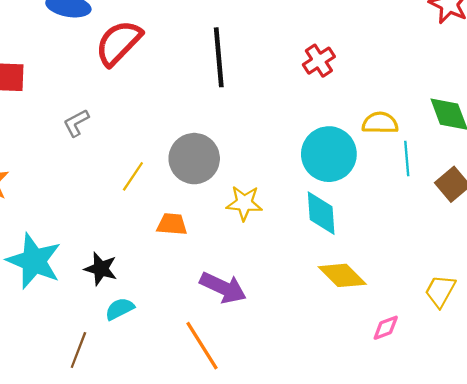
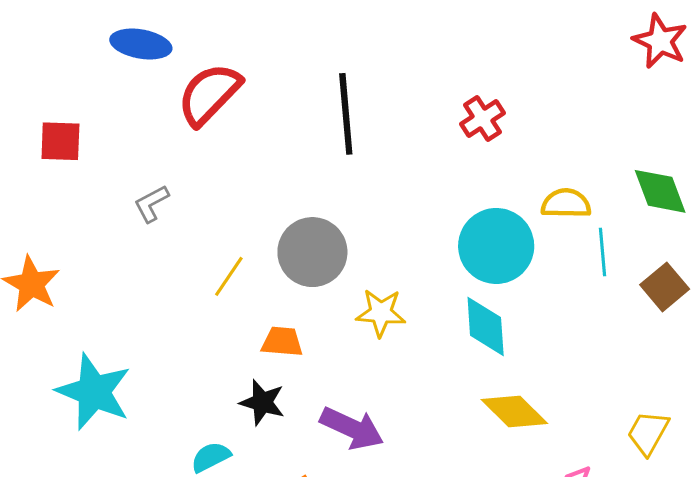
black star: (101, 269) -> (262, 402), moved

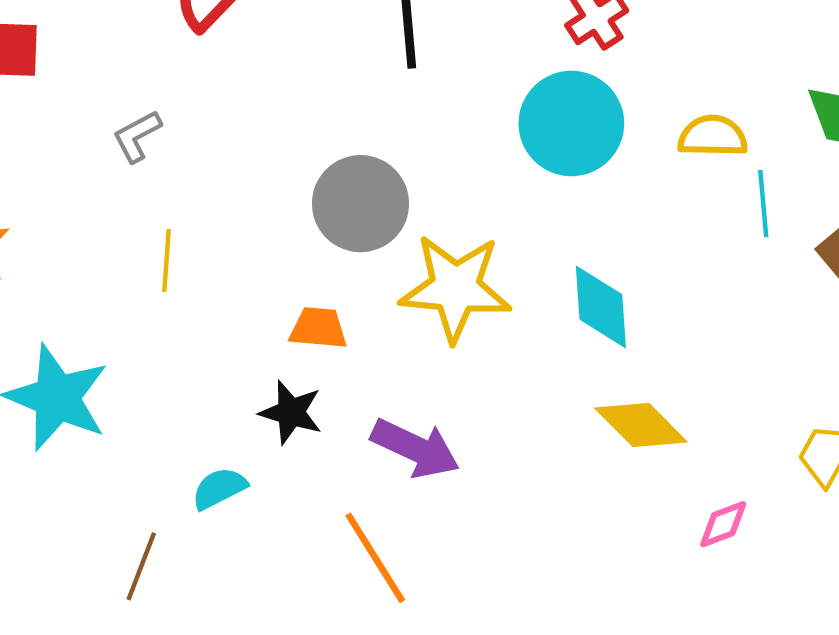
cyan circle: (496, 246) -> (571, 123), moved
yellow line: (229, 276) -> (167, 261), moved, turned -30
yellow star: (381, 313) -> (455, 288), size x1.6

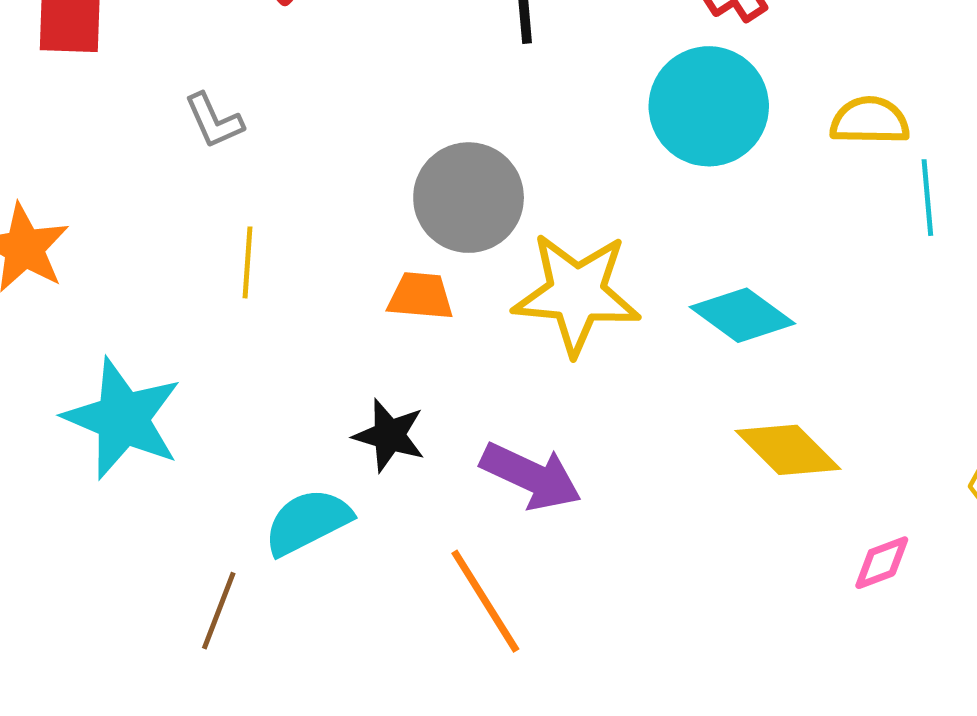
gray L-shape: (137, 136) -> (214, 121), turned -86
cyan diamond: (601, 307) -> (742, 315), turned -50
orange trapezoid: (318, 328) -> (420, 296), moved
cyan semicircle: (219, 488) -> (308, 522), size x1.4

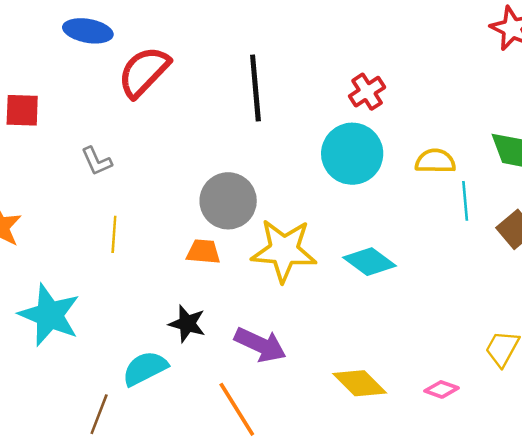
yellow diamond: (788, 450) -> (360, 383), moved
pink diamond: (882, 563) -> (441, 389), turned 40

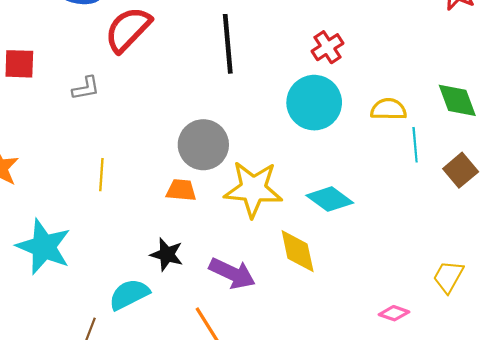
gray L-shape: (97, 161) -> (86, 88), moved, turned -76
yellow diamond: (360, 383) -> (298, 251), moved, turned 33

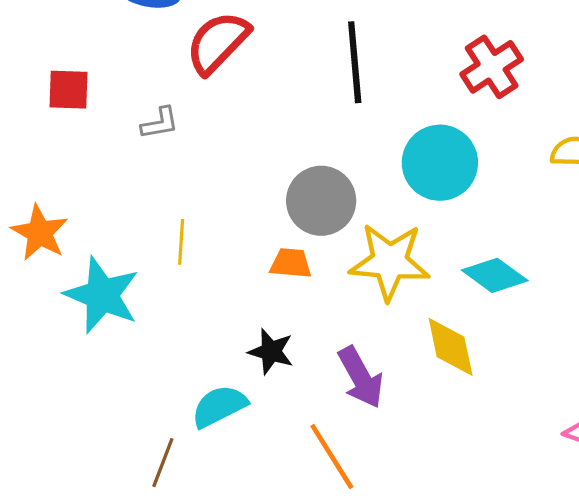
red cross: (327, 47) -> (492, 67), size x1.4
cyan circle: (314, 103) -> (440, 163), moved
cyan star: (44, 247) -> (102, 295), moved
purple arrow: (232, 273) -> (361, 377), turned 36

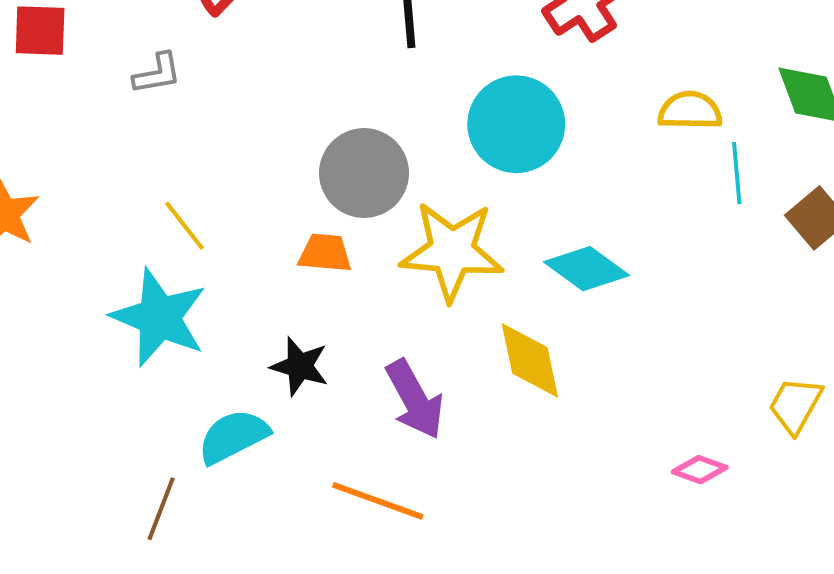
yellow line: (181, 242) -> (185, 226), turned -42
cyan star: (102, 295) -> (159, 317), moved
orange line: (332, 456) -> (378, 501), turned -38

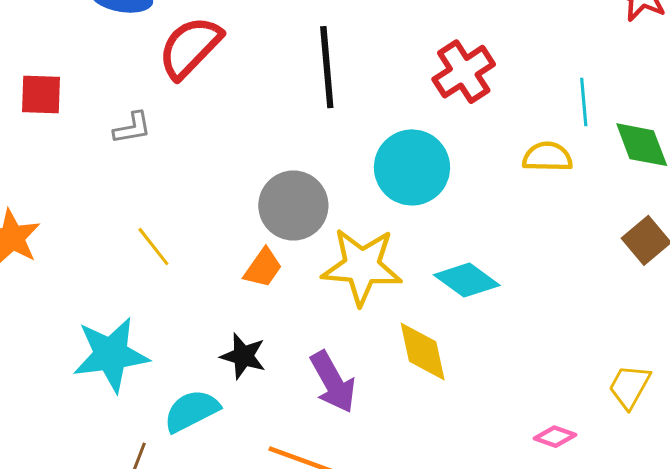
cyan line: (737, 173) -> (584, 102), moved
orange trapezoid: (325, 253) -> (263, 268), turned 120
cyan star: (159, 317) -> (111, 355), moved, turned -30

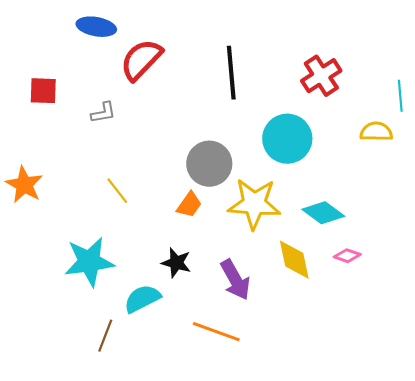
pink diamond: (555, 437) -> (347, 256), moved

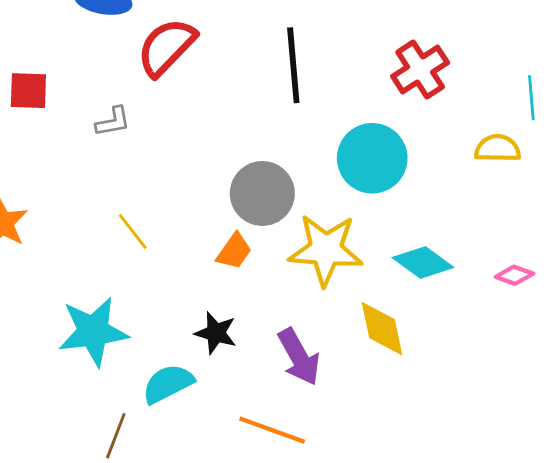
pink diamond: (347, 256) -> (514, 275), moved

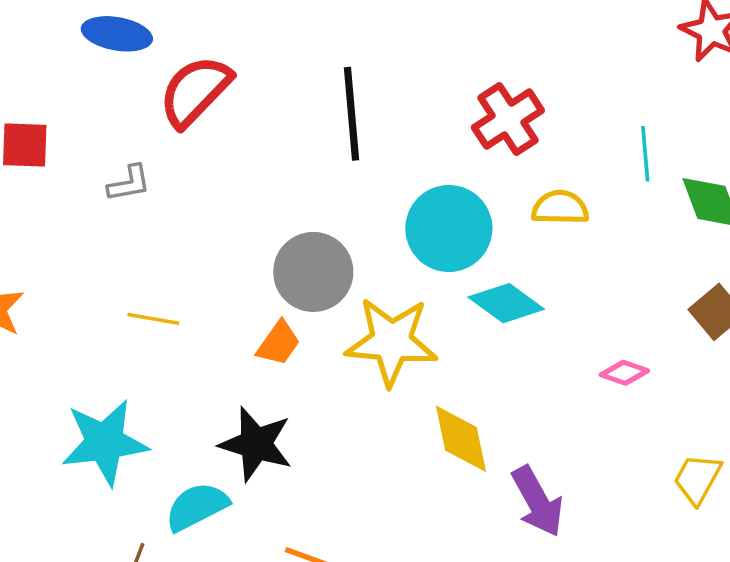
yellow semicircle: (498, 148) -> (560, 208), moved
yellow line: (133, 232) -> (153, 319), turned -42
cyan diamond: (423, 263) -> (506, 303), moved
black star: (216, 333) -> (256, 444), size x1.4
purple arrow: (299, 357) -> (537, 501), moved

